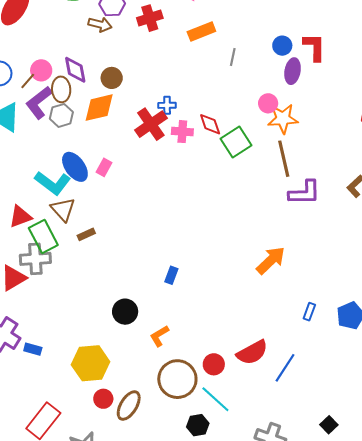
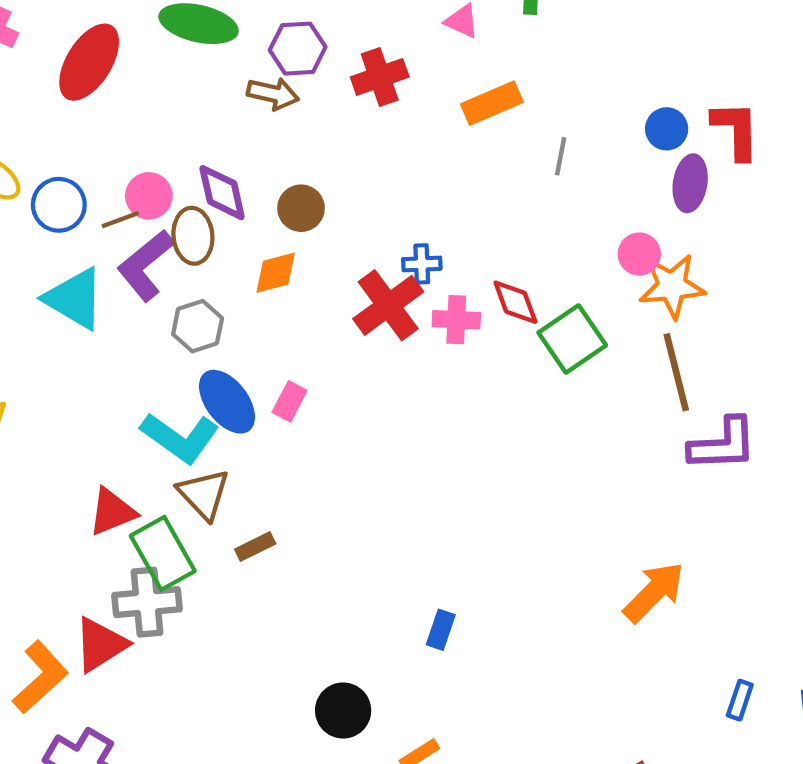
brown line: (28, 81) -> (120, 220), turned 30
orange diamond: (99, 108) -> (276, 273), size x0.7
gray hexagon: (61, 115) -> (198, 326), moved

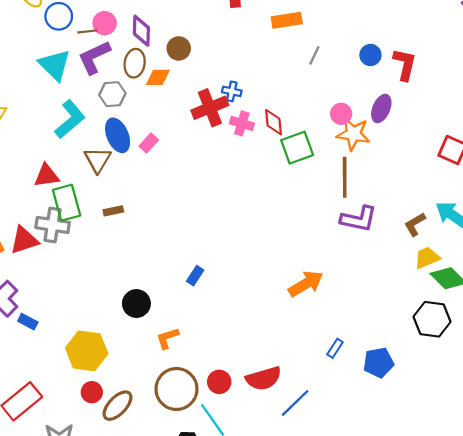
purple ellipse: (690, 183) -> (381, 108), moved
brown ellipse: (193, 236) -> (135, 63), moved
cyan L-shape: (180, 438) -> (70, 119), moved, turned -90
brown triangle: (204, 494) -> (98, 160), moved

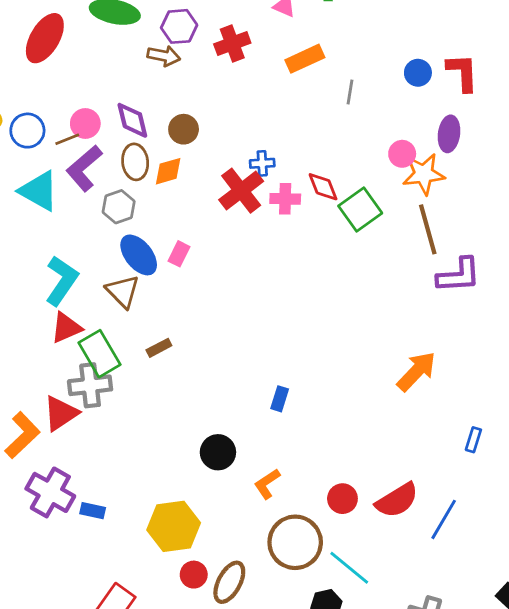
cyan L-shape: (70, 119) -> (62, 281), moved
red circle: (219, 382) -> (342, 499), moved

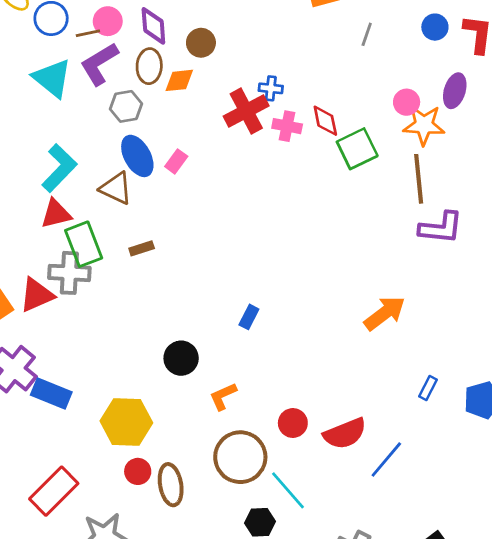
brown triangle: (123, 291) -> (116, 188), turned -30
blue rectangle: (93, 511) -> (51, 393), size x1.6
brown ellipse: (229, 582) -> (171, 485), turned -48

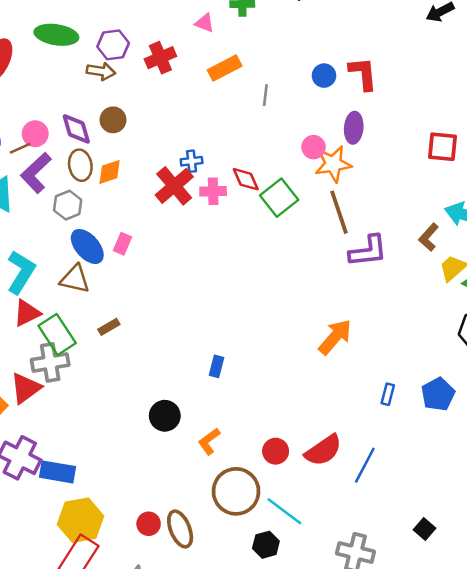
brown circle: (201, 43) -> (113, 120), moved
yellow hexagon: (126, 422) -> (81, 520), moved

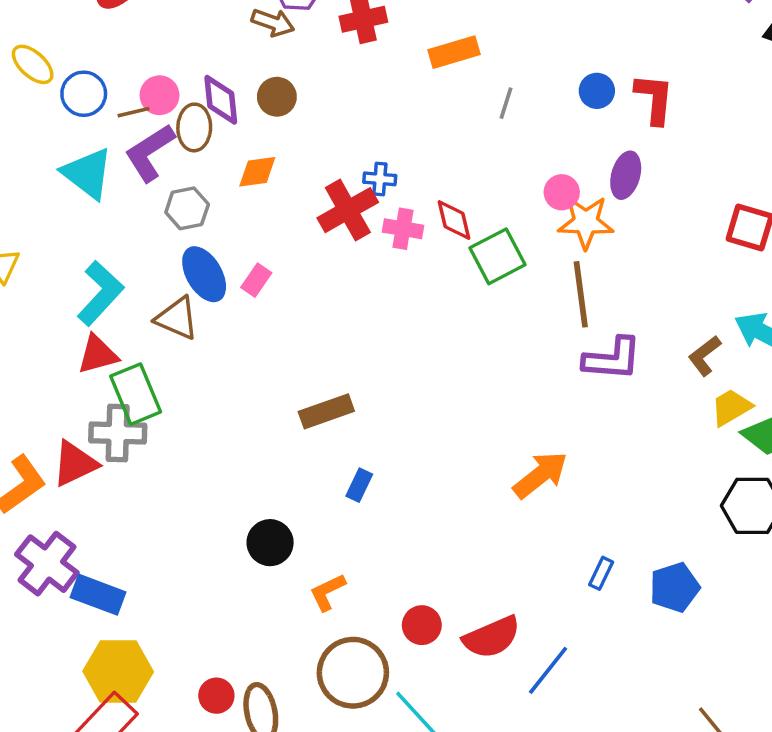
brown ellipse: (80, 165) -> (194, 127), moved
brown rectangle: (109, 327) -> (326, 411), moved, size x1.6

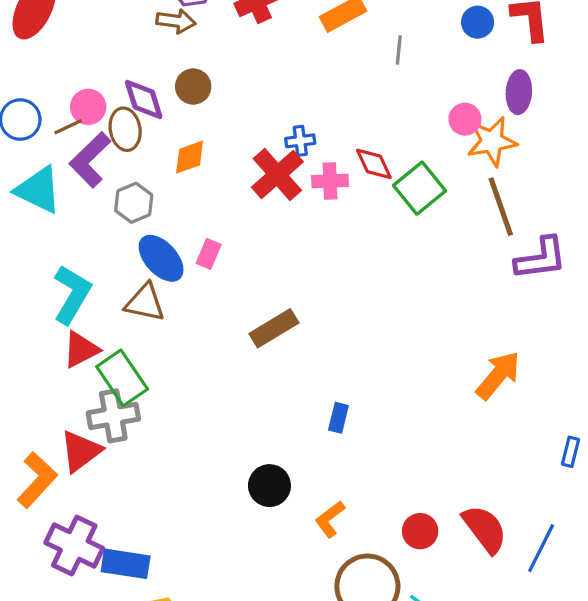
brown rectangle: (326, 411) -> (274, 328), moved
red semicircle: (492, 637) -> (485, 529), turned -92

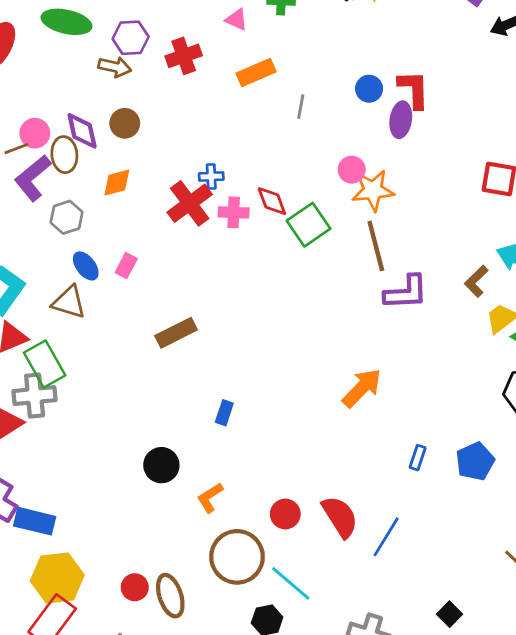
purple ellipse: (519, 92) -> (401, 120), moved
blue ellipse: (161, 258) -> (86, 266), size x0.7

